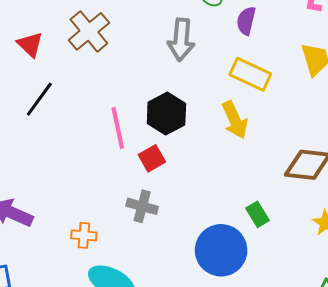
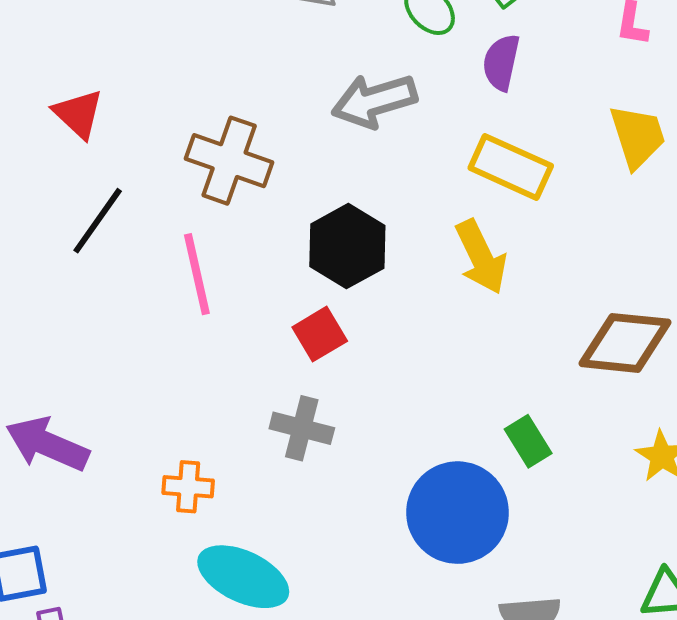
brown cross: (89, 31) -> (229, 161), moved, turned -30
gray arrow: (181, 40) -> (374, 101), turned 69
pink line: (118, 128) -> (197, 274), moved

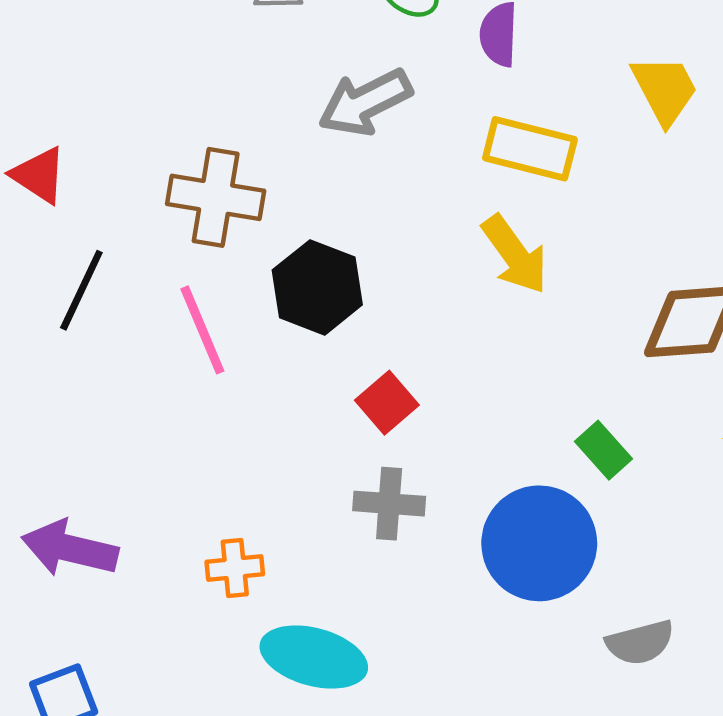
black hexagon: (347, 246) -> (317, 287), moved
red square: (320, 334) -> (387, 403), moved
gray cross: (302, 428) -> (389, 504), moved

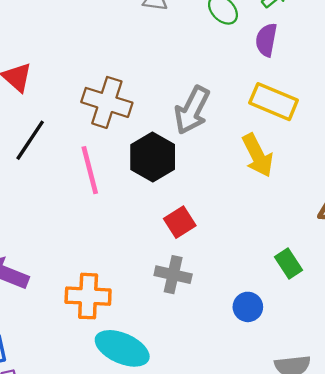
gray arrow: (365, 102) -> (192, 110), moved, turned -45
blue circle: (539, 543) -> (248, 307), size x0.5
orange cross: (235, 568) -> (88, 296), size x1.5

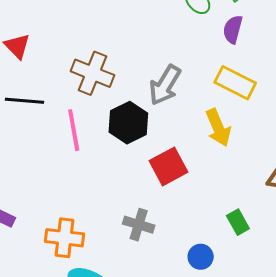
black line: (30, 140) -> (25, 101), turned 57
red square: (180, 222) -> (169, 166), moved, size x1.4

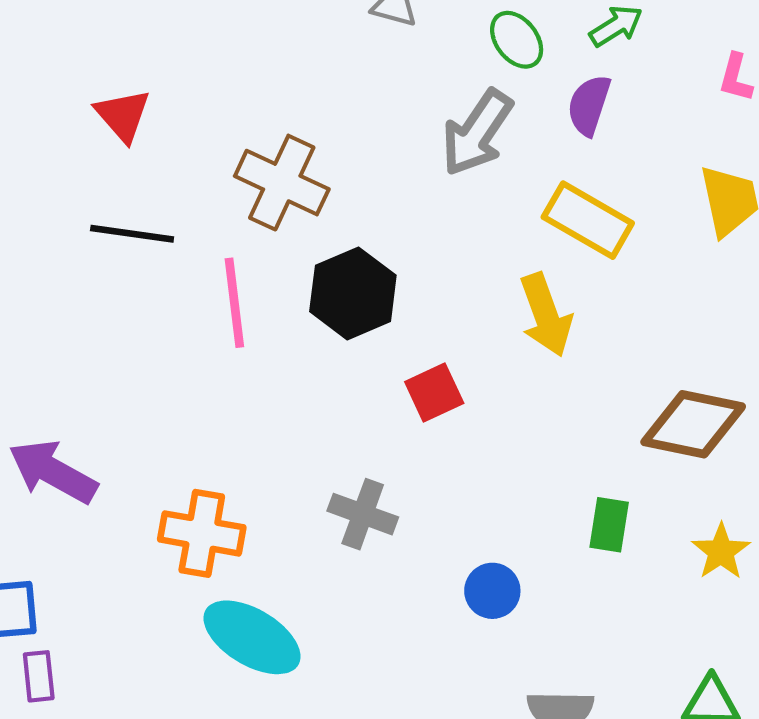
gray arrow: (165, 85) -> (477, 133), moved
red square: (169, 166) -> (434, 392), size x0.7
green rectangle: (238, 222) -> (609, 525), moved, turned 35

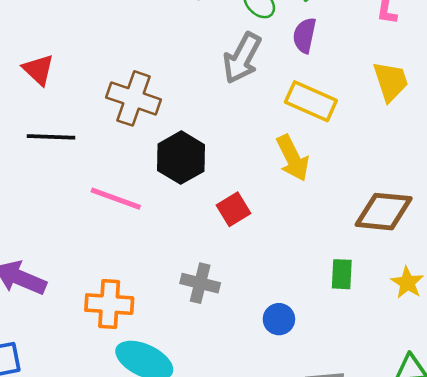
pink line: (234, 303) -> (116, 199), moved, turned -57

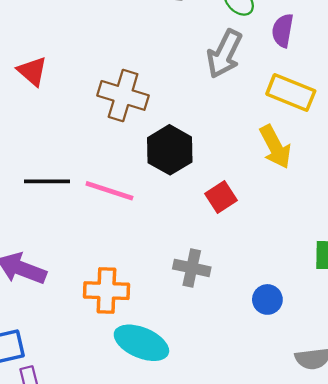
black line: (51, 137) -> (47, 181), moved

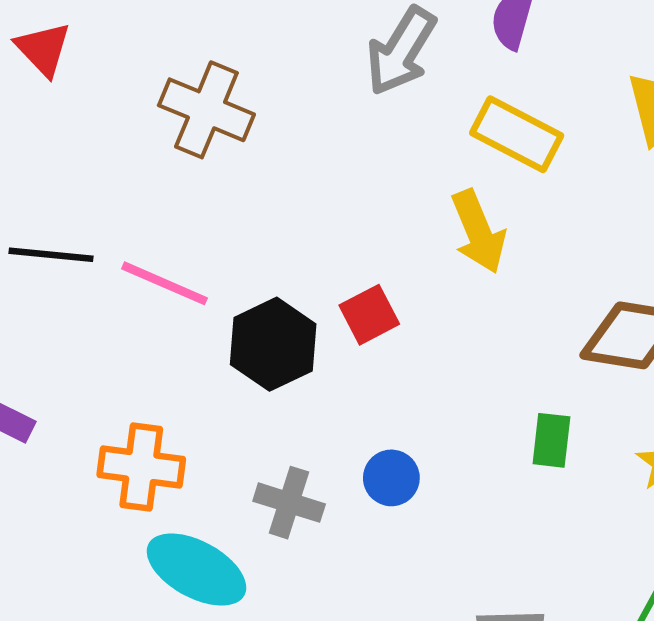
black hexagon: (170, 150) -> (273, 344), moved
gray cross: (192, 268) -> (289, 503), moved
blue circle: (267, 299) -> (391, 478), moved

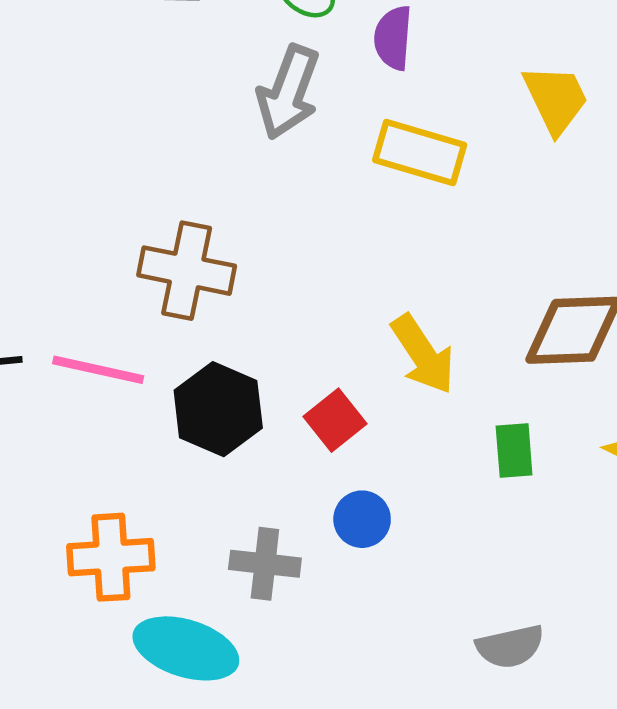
brown cross: (206, 110) -> (187, 271), moved
yellow arrow: (478, 232) -> (423, 354), moved
red square: (369, 315) -> (335, 420), moved

